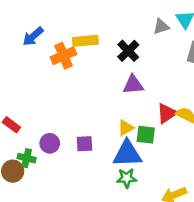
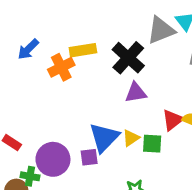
gray triangle: (161, 27) -> (161, 30), size x1.6
black cross: (128, 51) -> (128, 58), size x1.4
purple circle: (50, 143) -> (53, 159), size x1.6
blue triangle: (127, 154) -> (104, 137), moved, turned -40

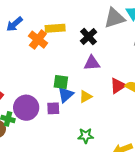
black cross: (128, 58) -> (89, 37), size x0.7
orange cross: (61, 67) -> (38, 40), turned -30
blue triangle: (104, 137) -> (66, 95), size x0.7
green square: (152, 144) -> (61, 82), moved

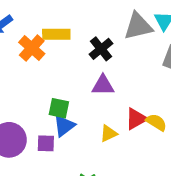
yellow triangle: (86, 97) -> (109, 133), moved

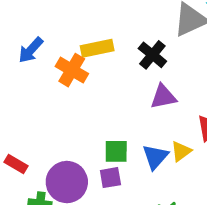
green square: (59, 108) -> (116, 151), moved
blue triangle: (64, 126) -> (155, 157), moved

